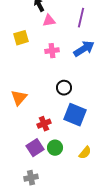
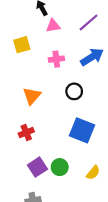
purple line: (81, 18) -> (89, 22), turned 36
black circle: (64, 88) -> (74, 91), moved
orange triangle: (19, 98) -> (32, 96), moved
red cross: (44, 124) -> (26, 133), moved

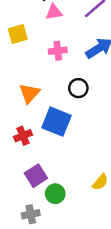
blue square: (82, 130) -> (56, 122), moved
green circle: (60, 167) -> (55, 194), moved

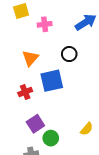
pink cross: (58, 51) -> (45, 24), moved
blue square: (56, 122) -> (52, 81), turned -35

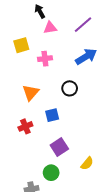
blue square: (52, 81) -> (52, 115), size x0.6
purple square: (35, 124) -> (59, 147), moved

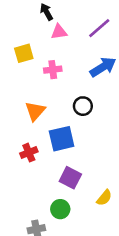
blue square: (52, 115) -> (62, 139), size x1.5
purple square: (59, 147) -> (70, 178), turned -30

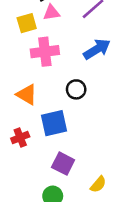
yellow square: (24, 53) -> (27, 23), moved
pink cross: (53, 70) -> (45, 52), size x1.5
orange triangle: (35, 111) -> (27, 95), turned -40

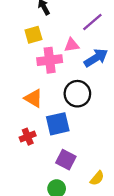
pink triangle: (51, 13) -> (72, 45), moved
black circle: (76, 89) -> (77, 94), size x1.5

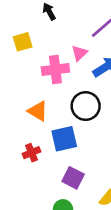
yellow square: (33, 35) -> (23, 42), moved
pink triangle: (72, 45) -> (79, 53), turned -35

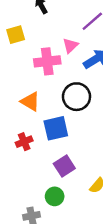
purple square: (73, 178) -> (64, 166), turned 30

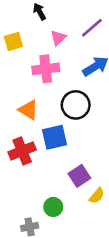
pink triangle: (70, 46) -> (58, 38), moved
red cross: (24, 142) -> (22, 151), size x1.5
purple square: (64, 166) -> (79, 176), moved

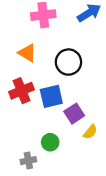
black circle: (76, 105) -> (68, 62), moved
blue square: (54, 137) -> (51, 96), moved

